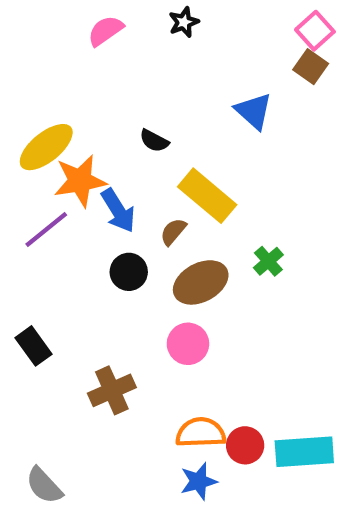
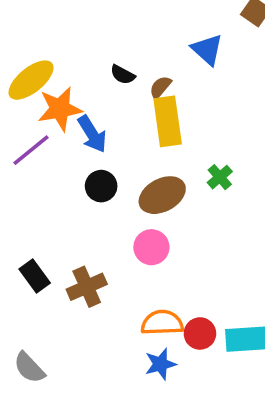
yellow rectangle: (207, 196) -> (168, 121), turned 42
brown semicircle: (173, 232) -> (160, 87), moved
black rectangle: (34, 346) -> (35, 276), moved

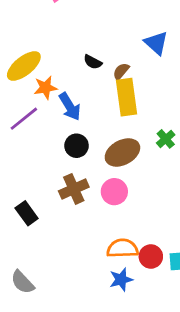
orange star: (60, 109) -> (45, 88), size x0.7
brown cross: (87, 287) -> (74, 189), moved

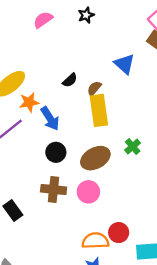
black semicircle: (93, 62) -> (70, 80), turned -70
brown cross: (74, 189) -> (54, 190), turned 30
red circle: (151, 256) -> (119, 233), moved

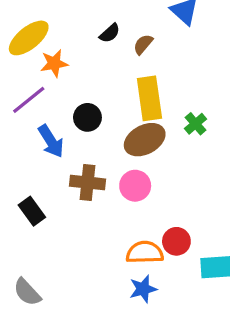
yellow rectangle: (99, 110) -> (149, 98), moved
blue arrow: (50, 119) -> (51, 141), moved
black circle: (56, 152) -> (87, 117), moved

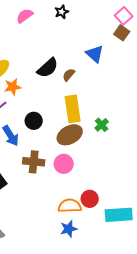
black semicircle: (110, 33) -> (48, 68), size x1.6

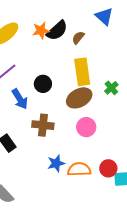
orange star: (13, 87) -> (41, 31), moved
pink circle: (64, 164) -> (86, 127), moved
red circle: (90, 199) -> (108, 168), moved
blue star: (69, 229) -> (56, 163), moved

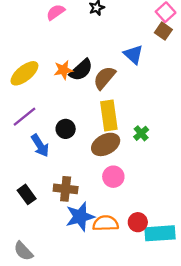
brown semicircle: (78, 38) -> (104, 78), size x1.6
brown cross: (43, 125) -> (66, 189), moved
blue star: (56, 163) -> (80, 217), size x1.5

